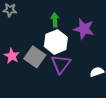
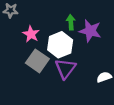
green arrow: (55, 20) -> (71, 22), moved
pink star: (12, 56) -> (31, 34), moved

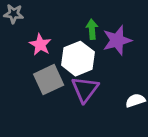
purple star: (90, 31) -> (117, 40), turned -30
gray square: (37, 61) -> (49, 80), turned 30

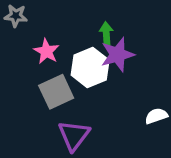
purple star: (117, 40) -> (118, 55), moved
purple triangle: (85, 89) -> (74, 135), moved

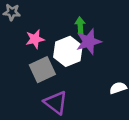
pink star: (46, 51) -> (35, 39), turned 30
purple triangle: (74, 135) -> (56, 103), turned -30

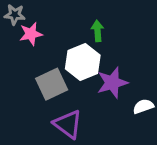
pink star: (35, 39) -> (31, 34), moved
purple star: (89, 42) -> (112, 83), moved

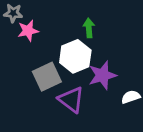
purple triangle: (68, 124) -> (71, 100), moved

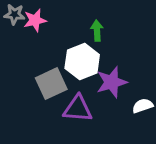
pink star: (28, 31) -> (35, 20), moved
purple triangle: (71, 100) -> (78, 109), turned -32

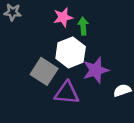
pink star: (35, 20) -> (63, 17), moved
gray square: (51, 84) -> (44, 71), turned -32

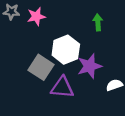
pink star: (63, 17) -> (36, 16), moved
green arrow: (83, 26) -> (98, 22), moved

